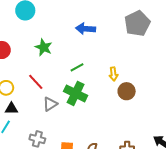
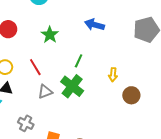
green line: (77, 67) -> (79, 61), turned -48
brown circle: (127, 91) -> (131, 95), moved

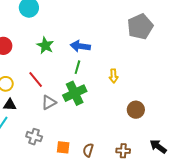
blue arrow: (95, 25) -> (80, 46), moved
green cross: (72, 86) -> (75, 93), turned 35
brown circle: (131, 95) -> (136, 110), moved

